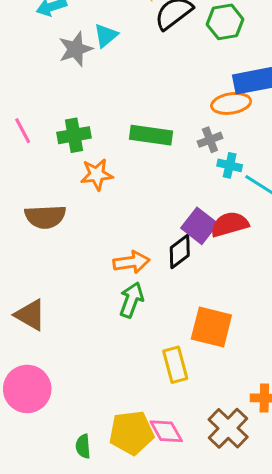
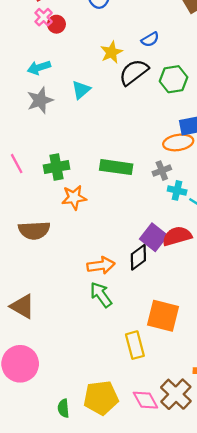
gray star: (76, 49) -> (40, 100), moved
green arrow: (131, 300) -> (101, 295), turned -56
pink diamond: (166, 431) -> (145, 400), moved

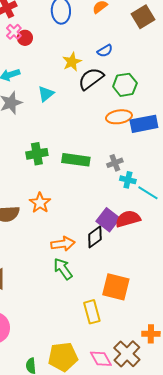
orange ellipse: (178, 142) -> (119, 117), moved
green cross: (56, 167) -> (37, 154), moved
orange star: (74, 197) -> (40, 203), moved, turned -30

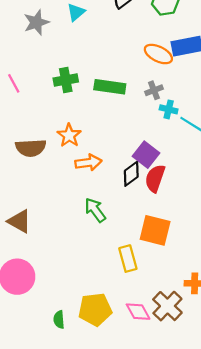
orange ellipse: (119, 117) -> (158, 54), moved, turned 35
red semicircle: (128, 219) -> (155, 178), moved, turned -55
orange arrow: (63, 244) -> (88, 163), moved

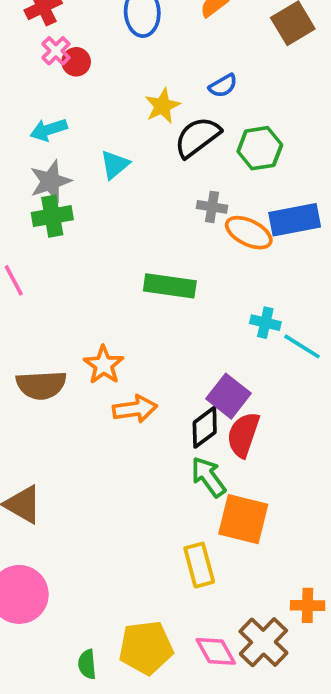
green cross: (66, 80) -> (52, 216), moved
gray cross: (154, 90) -> (212, 207), moved, turned 30
green arrow: (95, 210) -> (208, 477), moved

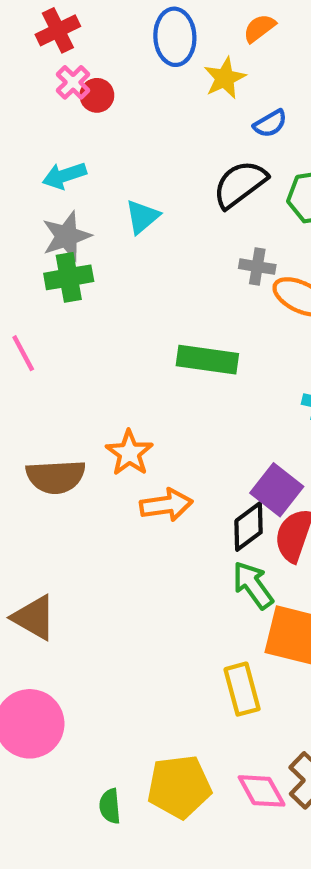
yellow star: (162, 106) -> (225, 78), moved

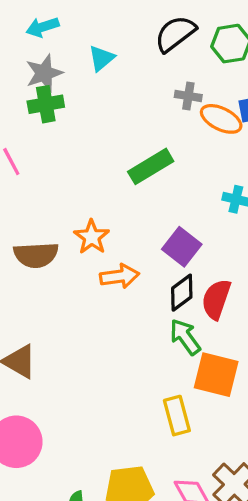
green rectangle: (207, 360) -> (151, 166), turned -39
purple square: (277, 490) -> (182, 247), moved

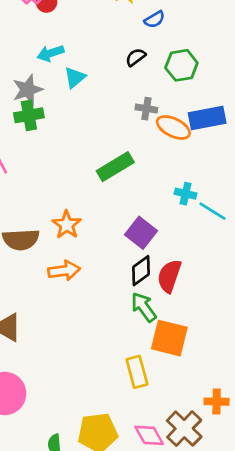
cyan arrow: (42, 27) -> (51, 53), moved
black semicircle: (175, 34) -> (136, 57), size x0.6
orange arrow: (120, 276) -> (64, 271), moved

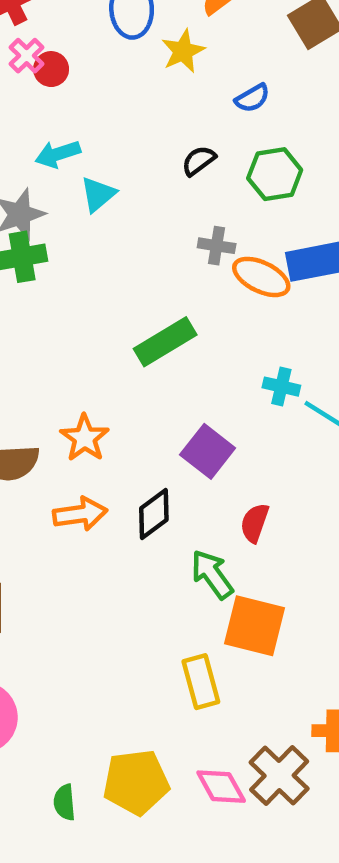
blue semicircle: (154, 19) -> (252, 98), moved
black diamond: (141, 271) -> (154, 514), moved
red semicircle: (169, 276) -> (255, 523), size x0.7

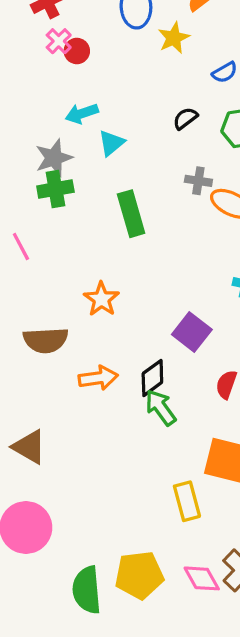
green rectangle: (165, 342) -> (131, 214), moved, turned -75
orange star: (85, 438) -> (101, 299), moved
green arrow: (212, 574) -> (161, 408), moved
green semicircle: (65, 802) -> (87, 590), size x1.8

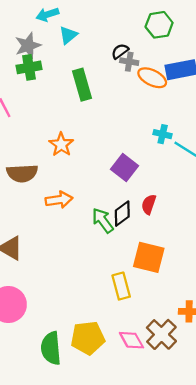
black semicircle: (185, 118) -> (120, 51), moved
black diamond: (152, 378) -> (122, 214), moved

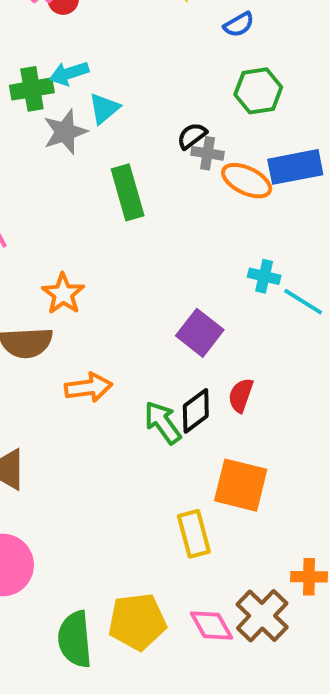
gray star: (28, 46) -> (65, 132), moved
green cross: (29, 67) -> (32, 89), moved
orange star: (61, 145) -> (63, 294), moved

